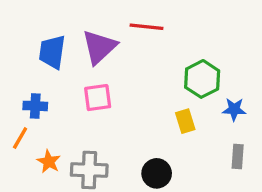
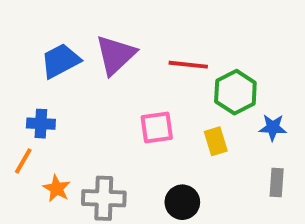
red line: (147, 27) -> (188, 65), moved
blue trapezoid: (52, 52) -> (61, 61), turned 54
pink square: (98, 98) -> (157, 128), moved

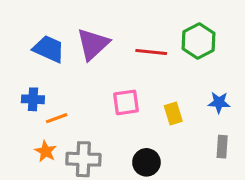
blue trapezoid: (61, 61) -> (49, 49), turned 52
green hexagon: (235, 92) -> (198, 41), moved
orange line: (23, 161) -> (57, 118), moved, turned 40

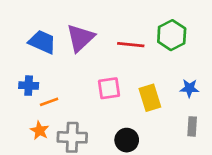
yellow rectangle: (173, 113) -> (150, 98), size x1.4

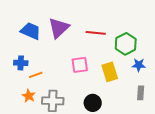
green hexagon: (172, 35) -> (126, 44), moved

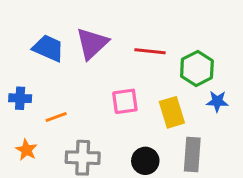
blue cross: (21, 63) -> (20, 98), moved
gray rectangle: (141, 93) -> (192, 155), moved, size x1.5
orange star: (29, 96) -> (26, 150), moved

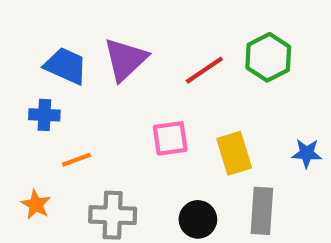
red line: (150, 51) -> (204, 70), turned -40
green hexagon: (197, 69) -> (268, 57), moved
blue cross: (20, 98) -> (44, 115), moved
blue star: (217, 101) -> (307, 153), moved

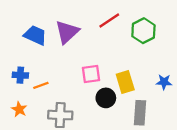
red line: (204, 70) -> (109, 20), moved
blue cross: (44, 115) -> (20, 75), moved
black circle: (198, 219) -> (106, 98), moved

